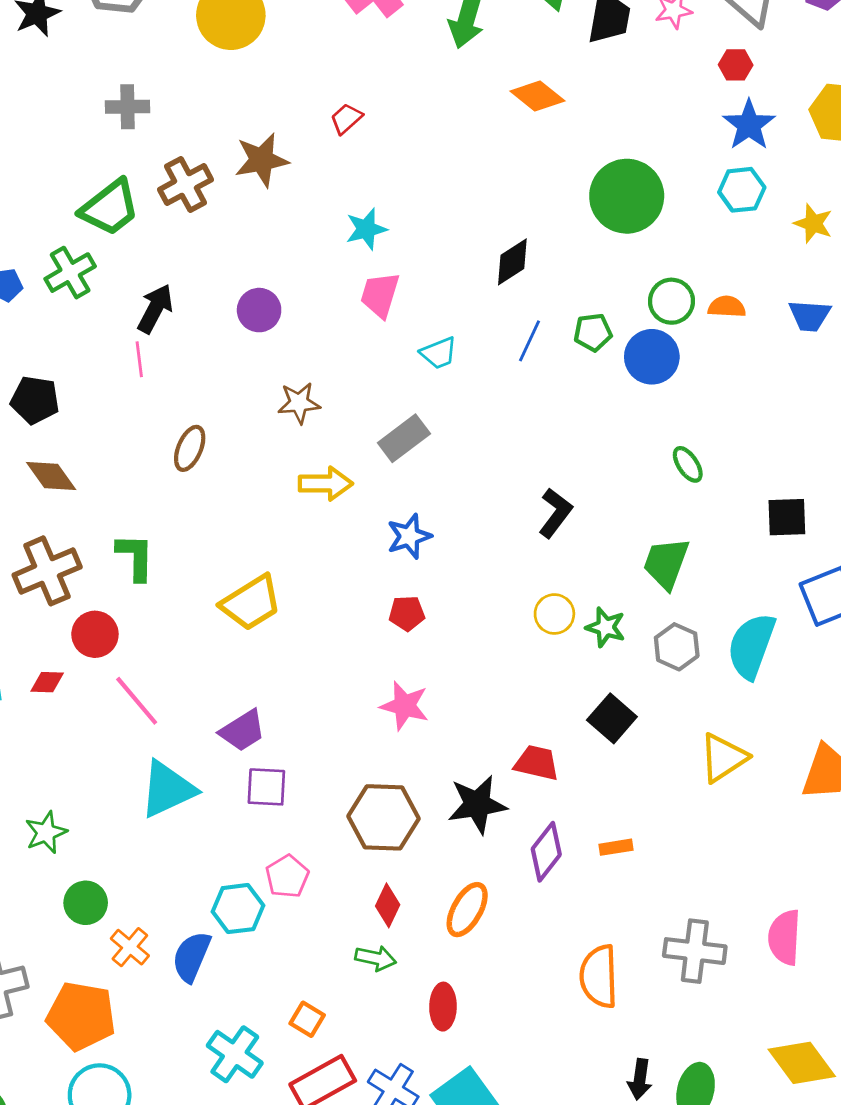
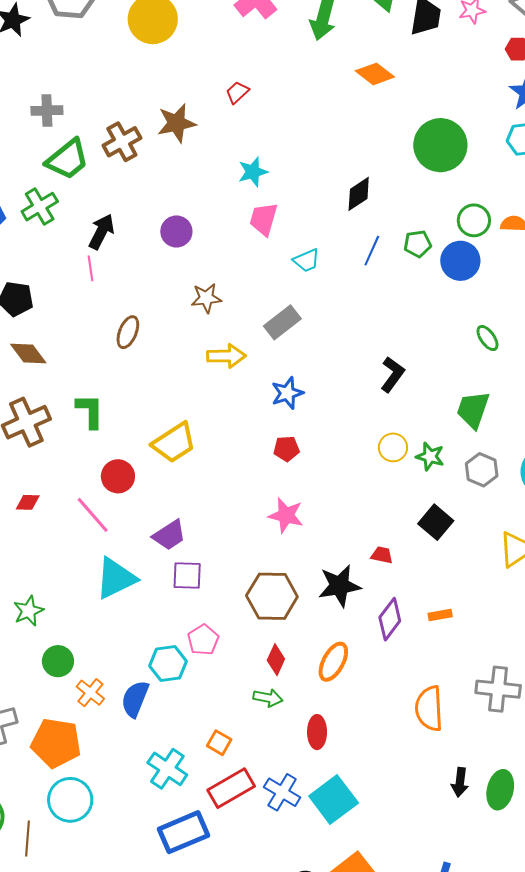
gray cross: (127, 107) -> (47, 110), moved
red circle: (95, 634) -> (118, 476), moved
red trapezoid: (537, 763) -> (382, 555), size x0.7

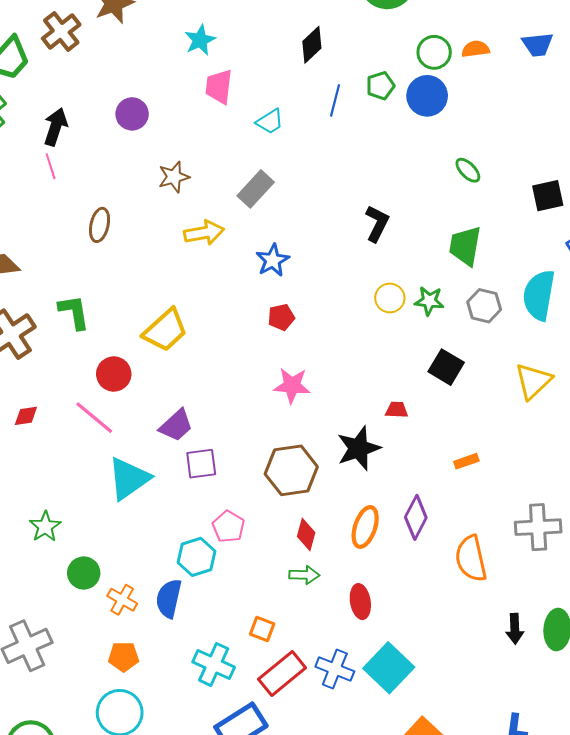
purple diamond: (390, 619) -> (416, 517), moved
orange pentagon: (56, 743) -> (123, 657), moved, size x0.6

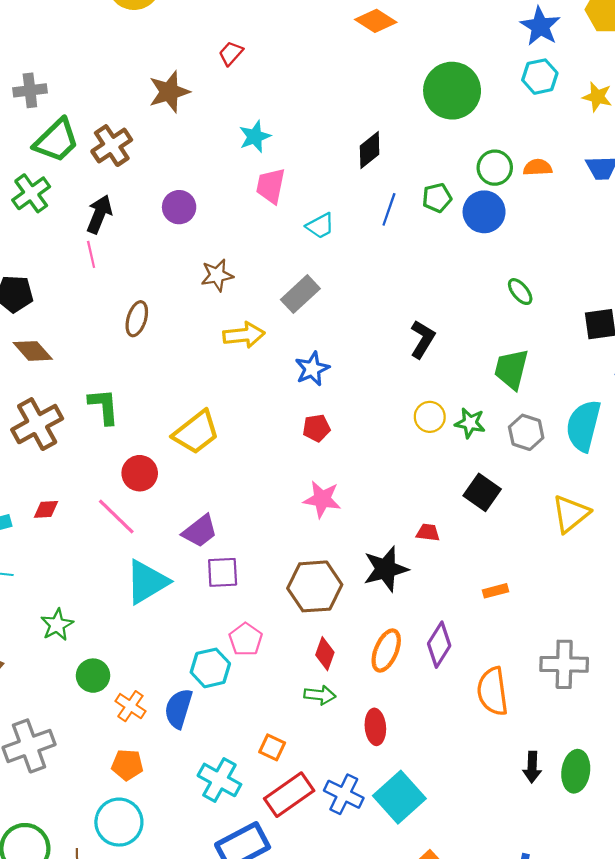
brown cross: (61, 31) -> (112, 146), moved

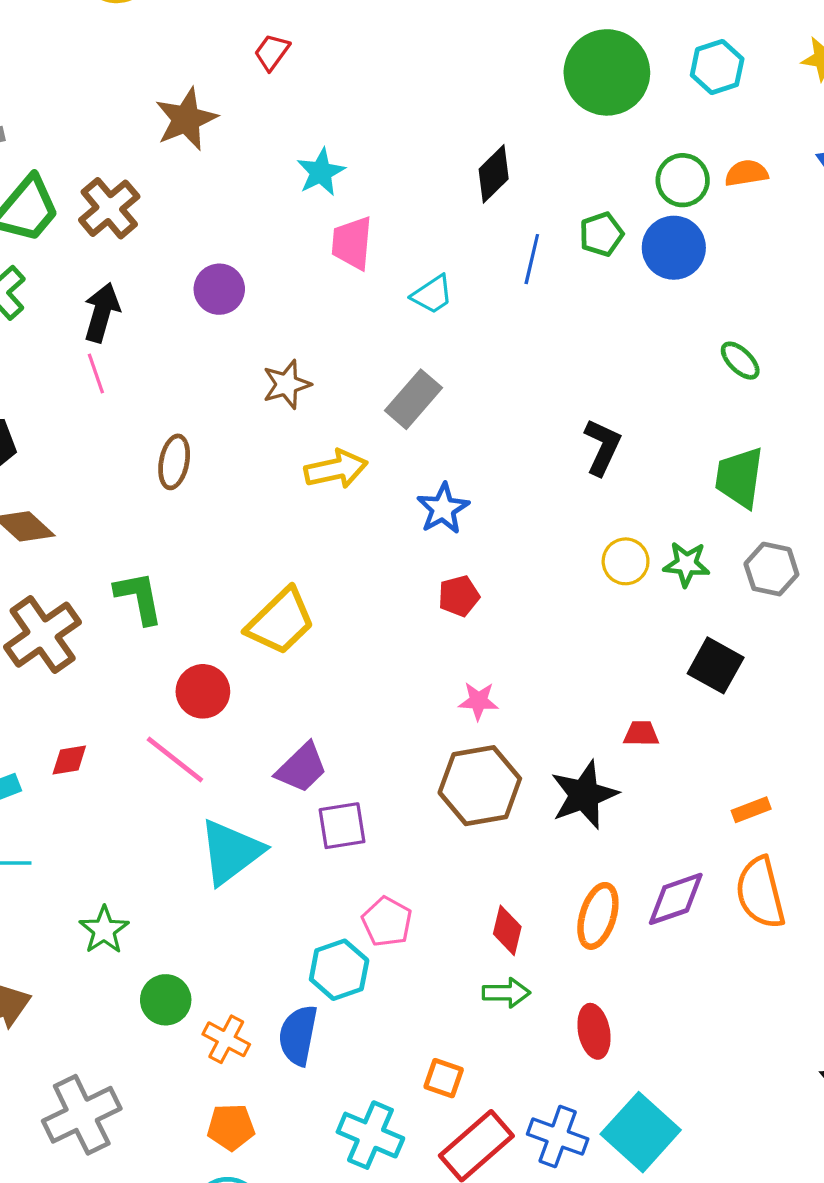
cyan hexagon: (540, 77) -> (717, 67), moved
pink star: (322, 499) -> (478, 701), size x0.7
brown hexagon: (315, 586) -> (480, 786), moved
purple diamond: (439, 645) -> (676, 899), turned 45
orange semicircle: (493, 691) -> (760, 893), moved

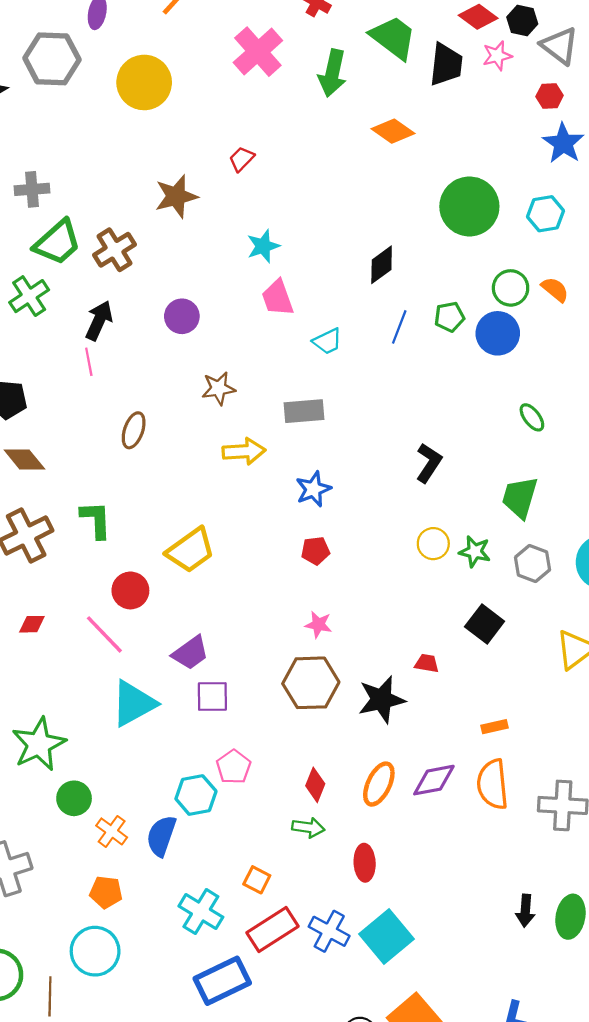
orange semicircle: (746, 173) -> (555, 289), turned 40
pink trapezoid: (352, 243) -> (278, 298), turned -33
gray rectangle: (414, 399) -> (304, 411), turned 36
green star: (104, 930) -> (39, 744), size x1.6

